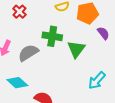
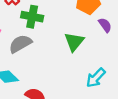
green cross: (52, 36) -> (32, 17), moved

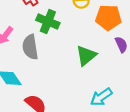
gray semicircle: (20, 44) -> (30, 47), turned -80

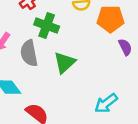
green triangle: (86, 56) -> (65, 63), moved

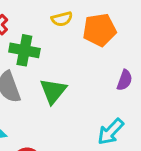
purple semicircle: (125, 47) -> (125, 80), moved, turned 56

